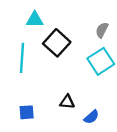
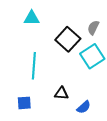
black square: (57, 43) -> (68, 39), moved
cyan line: (22, 58) -> (34, 66), moved

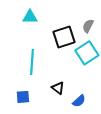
black square: (68, 39) -> (64, 37), turned 30
black triangle: (61, 93) -> (58, 88), turned 32

